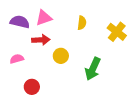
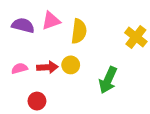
yellow semicircle: (82, 23) -> (79, 31), moved, size x1.5
red arrow: (41, 40) -> (47, 67), moved

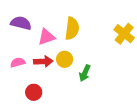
pink triangle: (51, 21) -> (46, 37), moved
green arrow: (108, 80) -> (85, 73), moved, size x0.7

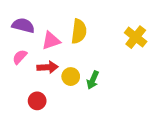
yellow circle: (65, 59) -> (71, 77), moved
pink semicircle: (18, 62) -> (20, 57), moved, turned -32

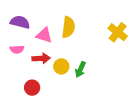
pink triangle: (51, 41) -> (44, 35), turned 36
pink semicircle: (20, 57) -> (17, 49), turned -136

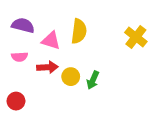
red circle: (32, 88) -> (16, 101), moved

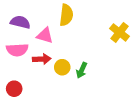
yellow semicircle: (79, 31) -> (66, 15), moved
pink semicircle: (19, 57) -> (17, 50), size x1.5

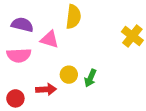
red arrow: (42, 59) -> (46, 89), moved

